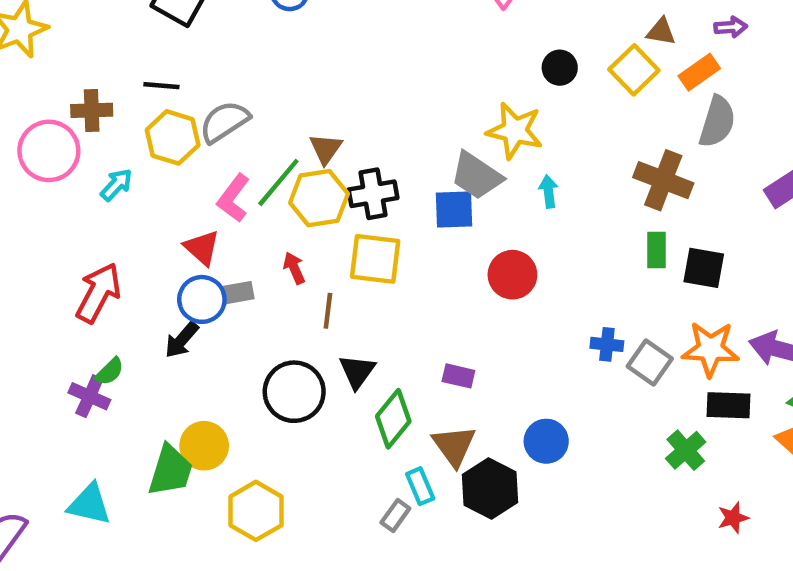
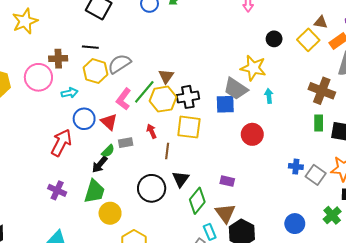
cyan arrow: (116, 185) -> (70, 93), turned 35
blue circle: (202, 299) -> (84, 119), moved
green semicircle: (110, 371) -> (108, 151), moved
blue circle: (546, 441) -> (295, 224), moved
green trapezoid: (170, 470) -> (95, 191), moved

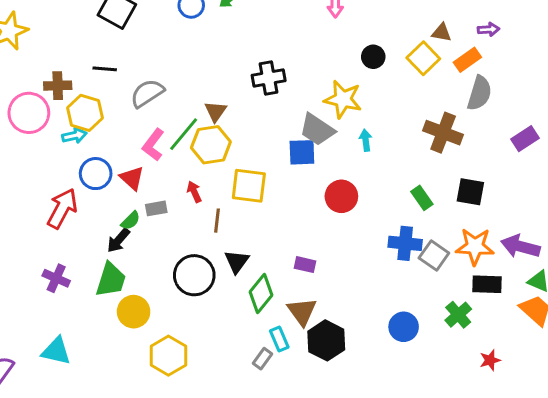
yellow hexagon: (96, 71) -> (85, 113), moved
black cross: (188, 97) -> (269, 78), moved
green rectangle: (319, 123) -> (422, 198), moved, turned -35
blue cross: (296, 167) -> (405, 243), size x1.5

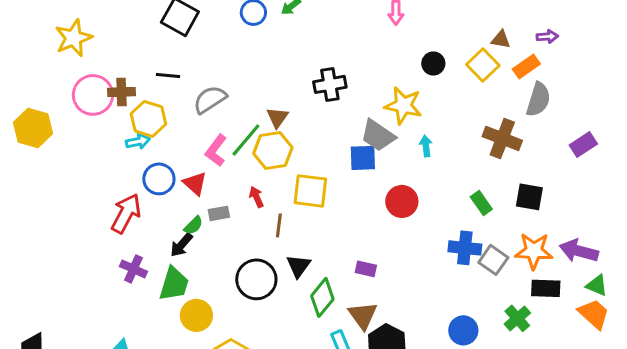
pink circle: (29, 113) -> (93, 95), moved
purple cross: (56, 278) -> (133, 269), moved

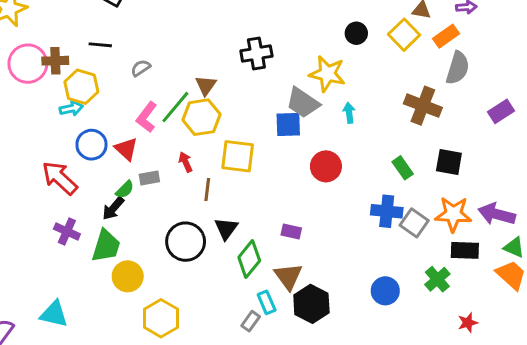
gray semicircle: (210, 99) -> (141, 68), size x0.6
red arrow: (126, 213) -> (60, 178), turned -75

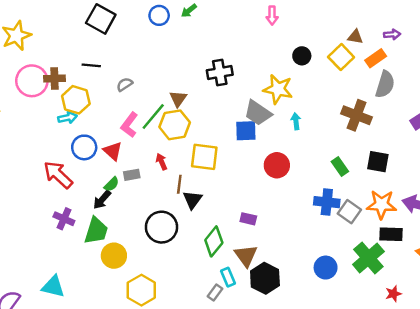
black triangle: (226, 229) -> (192, 200), moved
green cross: (437, 279) -> (368, 258), size x1.5

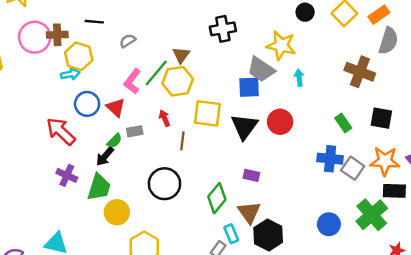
black triangle: (192, 200) -> (244, 127), moved, size x1.4

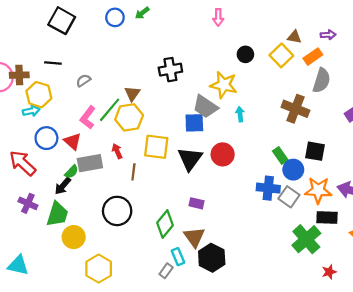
gray rectangle: (135, 131) -> (90, 163), size x1.6
blue circle: (329, 224) -> (293, 170), moved

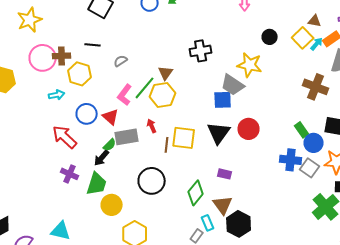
cyan arrow: (31, 111) -> (57, 95), moved
cyan arrow: (240, 114) -> (317, 44), moved, turned 48
yellow square: (156, 147) -> (184, 138), moved

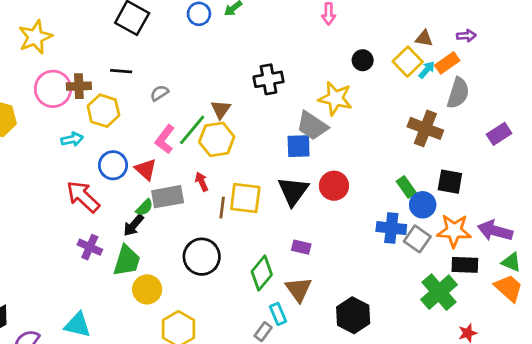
black hexagon: (239, 224) -> (353, 315), moved

